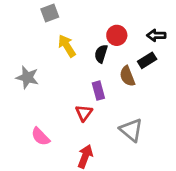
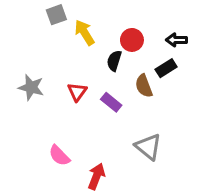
yellow arrow: (67, 46) -> (85, 33), moved
purple rectangle: (98, 91) -> (111, 102), turned -36
red triangle: (84, 113) -> (77, 92), moved
pink semicircle: (41, 137) -> (59, 156), moved

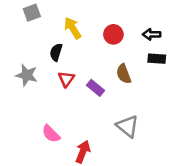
gray square: (56, 15) -> (32, 13), moved
black semicircle: (114, 61) -> (56, 52), moved
black rectangle: (166, 68) -> (157, 59), moved, turned 36

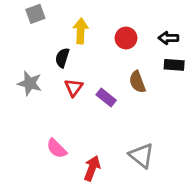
yellow arrow: (73, 28) -> (81, 31), turned 35
gray triangle: (127, 126) -> (142, 156), moved

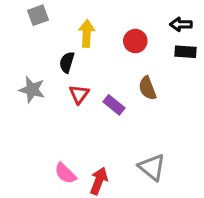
black arrow: (168, 38) -> (181, 24), moved
black rectangle: (174, 65) -> (185, 52), moved
pink semicircle: (57, 148) -> (65, 173), moved

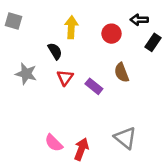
gray square: (38, 15) -> (13, 21), moved, turned 36
black arrow: (181, 24) -> (139, 20), moved
black rectangle: (185, 52) -> (153, 42), turned -60
black semicircle: (67, 62) -> (55, 51), turned 132

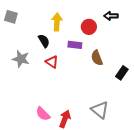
black rectangle: (153, 42) -> (122, 73), moved
red triangle: (65, 78) -> (52, 62), turned -32
purple rectangle: (94, 86) -> (75, 45), moved, turned -32

